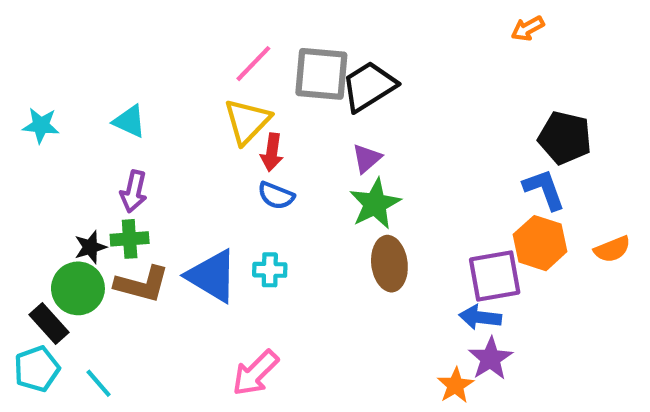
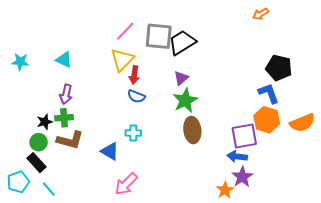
orange semicircle: (612, 249) -> (302, 123), size x1.4
blue triangle: (212, 276) -> (110, 151), moved, size x0.7
green circle: (78, 288) -> (39, 142), size x0.7
black rectangle: (49, 323) -> (36, 163), moved

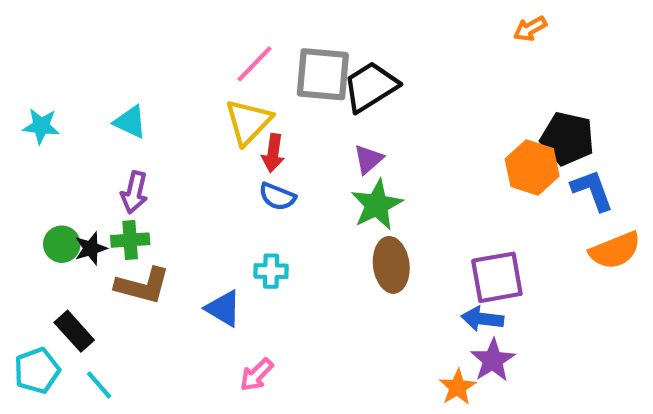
blue L-shape: (269, 93) -> (592, 190), moved
orange hexagon: (267, 120) -> (532, 168), moved
green circle: (39, 142) -> (62, 244), moved
pink arrow: (126, 184) -> (257, 375), size x0.7

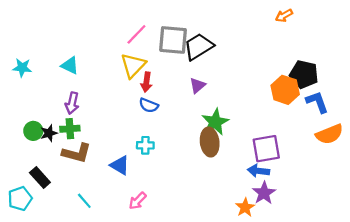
green star: (377, 205) -> (215, 122), moved
cyan line: (99, 385) -> (84, 201), moved

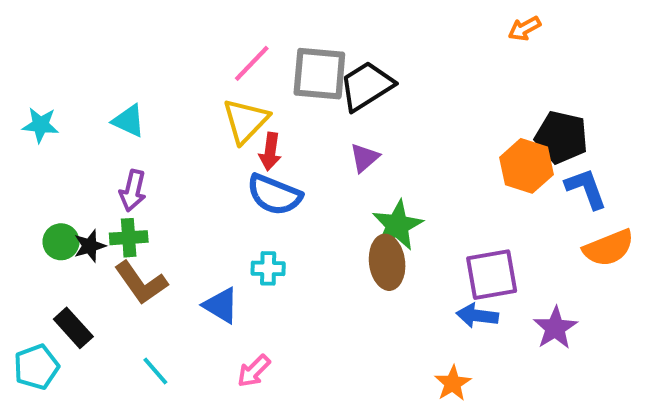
blue semicircle: (149, 105) -> (274, 195), size x1.5
brown L-shape: (77, 153) -> (141, 283), turned 40
purple star: (264, 193) -> (555, 328), moved

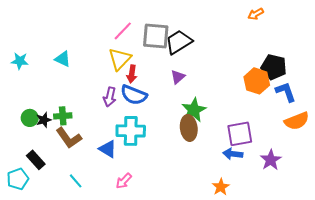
purple arrow: (133, 191) -> (110, 97), moved
cyan cross: (268, 268) -> (131, 131), size x1.8

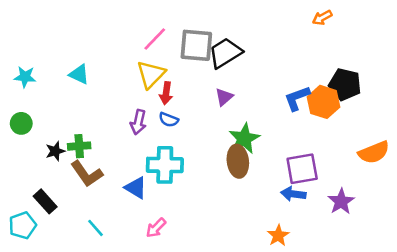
blue L-shape: (286, 92) -> (297, 98), moved, turned -90
blue semicircle: (134, 95) -> (169, 120), size x0.6
green circle: (30, 118) -> (21, 123), moved

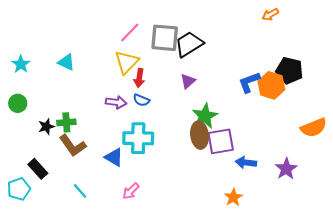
cyan star: (25, 77) -> (21, 64), turned 30
purple arrow: (138, 122) -> (116, 102), turned -96
purple square: (302, 169) -> (221, 141), moved

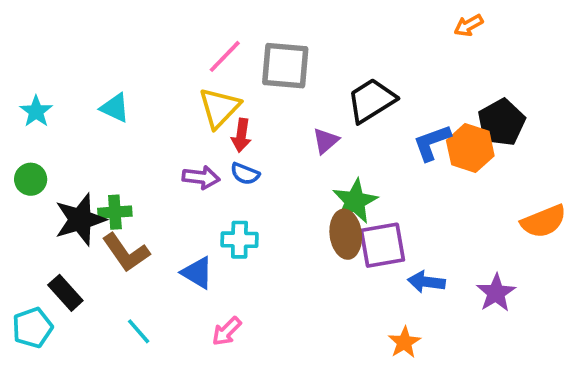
black trapezoid: (189, 44) -> (371, 100), moved
black pentagon: (289, 71) -> (501, 122), turned 30
black star: (46, 127) -> (80, 220), size x1.8
cyan cross: (138, 138) -> (239, 240), size x0.7

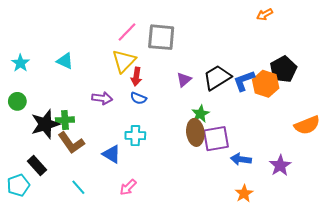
black trapezoid: (371, 100) -> (217, 78), moved
purple arrow: (201, 177) -> (102, 98), moved
green star: (355, 201) -> (201, 114), size x0.7
orange star: (404, 342) -> (244, 193), moved

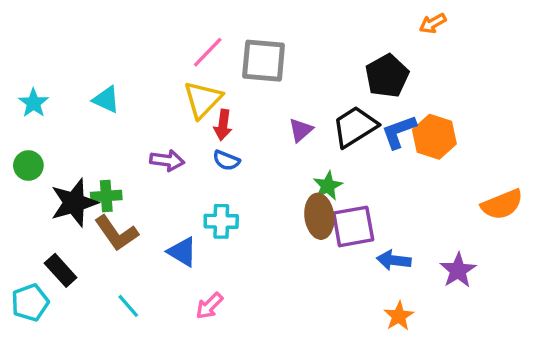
black pentagon: (283, 69) -> (387, 76), moved

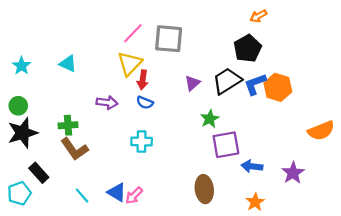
orange arrow: (433, 23) -> (258, 16), moved
black star: (74, 203) -> (23, 133), moved
brown ellipse: (319, 216) -> (204, 189), moved
blue triangle: (182, 252) -> (117, 192), moved

